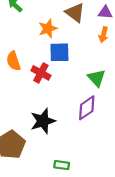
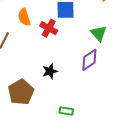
black star: (43, 121) -> (50, 71), size x0.7

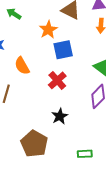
red cross: (49, 28) -> (57, 80), moved, turned 30

